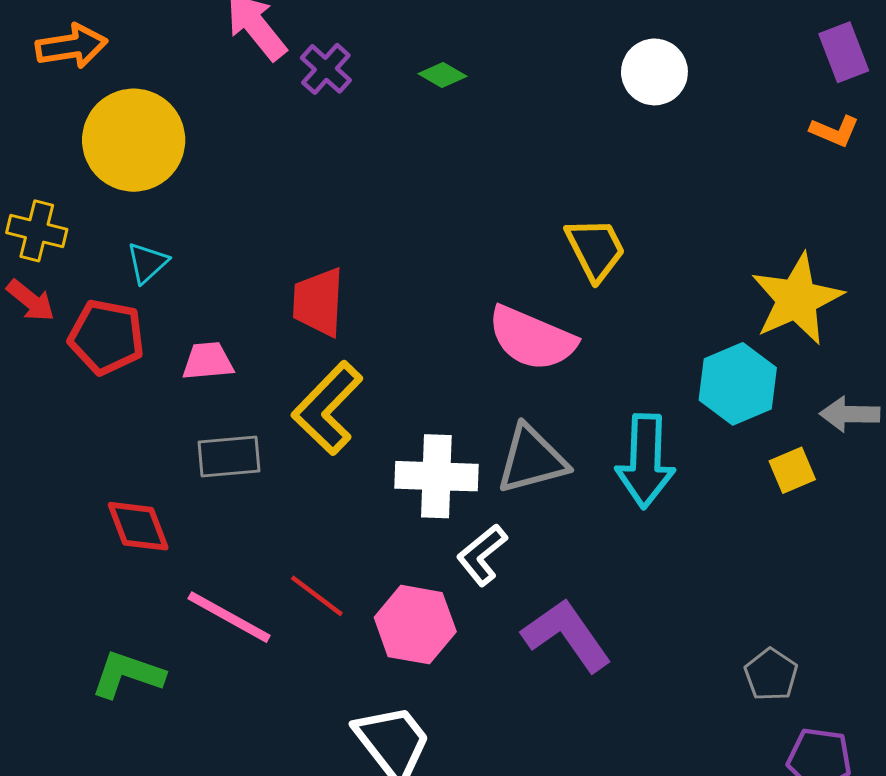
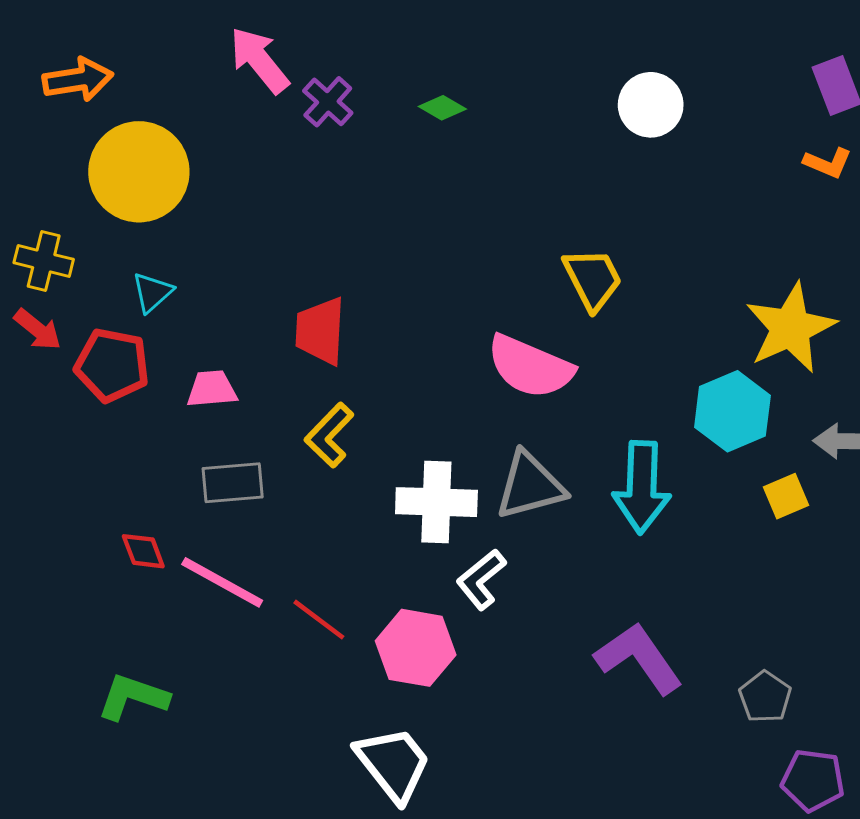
yellow L-shape: (327, 408) -> (329, 435), size x0.7
red diamond: (138, 526) -> (143, 551), size x0.7
pink line: (229, 617) -> (222, 582), moved
purple L-shape: (567, 635) -> (639, 658), moved

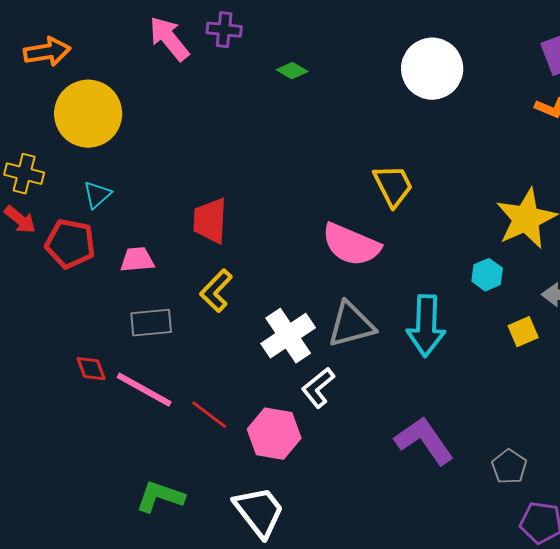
purple cross: (328, 102) -> (224, 30), moved, turned -36
white circle: (651, 105) -> (432, 69), size x1.4
cyan hexagon: (732, 411) -> (487, 275), size x0.6
white cross: (436, 502) -> (288, 336), turned -36
green L-shape: (133, 697) -> (160, 497), moved

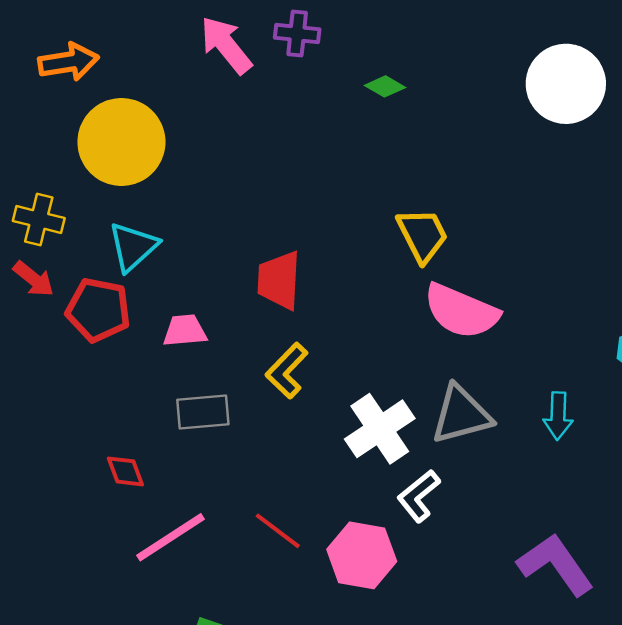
yellow trapezoid: (393, 186) -> (422, 235), moved
cyan triangle: (97, 195) -> (133, 247), size x1.4
cyan arrow: (426, 326) -> (558, 416), size x0.6
pink line: (144, 390) -> (171, 537), moved, turned -62

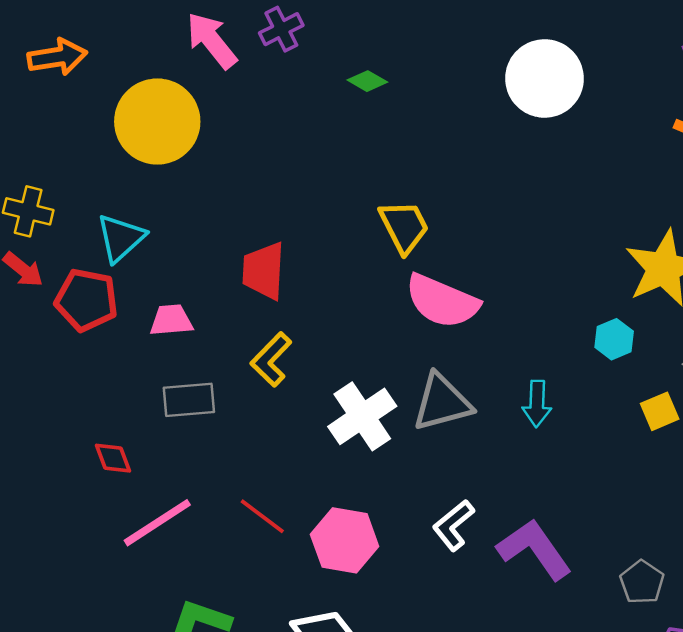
purple cross: (297, 33) -> (281, 29), turned -33
yellow circle: (121, 142) -> (157, 122), moved
white L-shape: (419, 496) -> (453, 525), moved

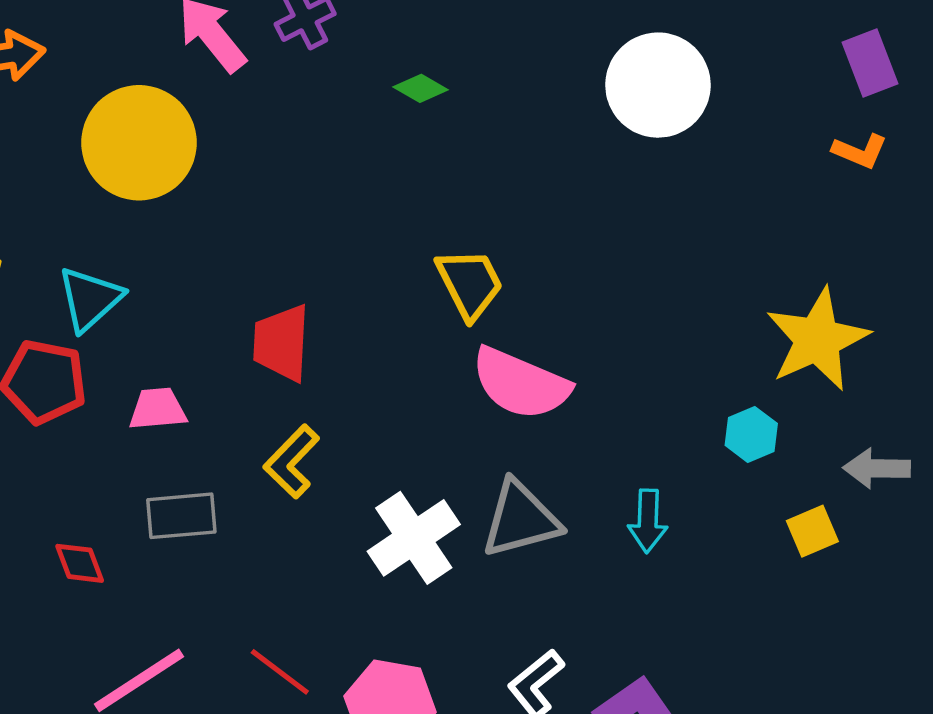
red diamond: (113, 458) -> (80, 563), moved

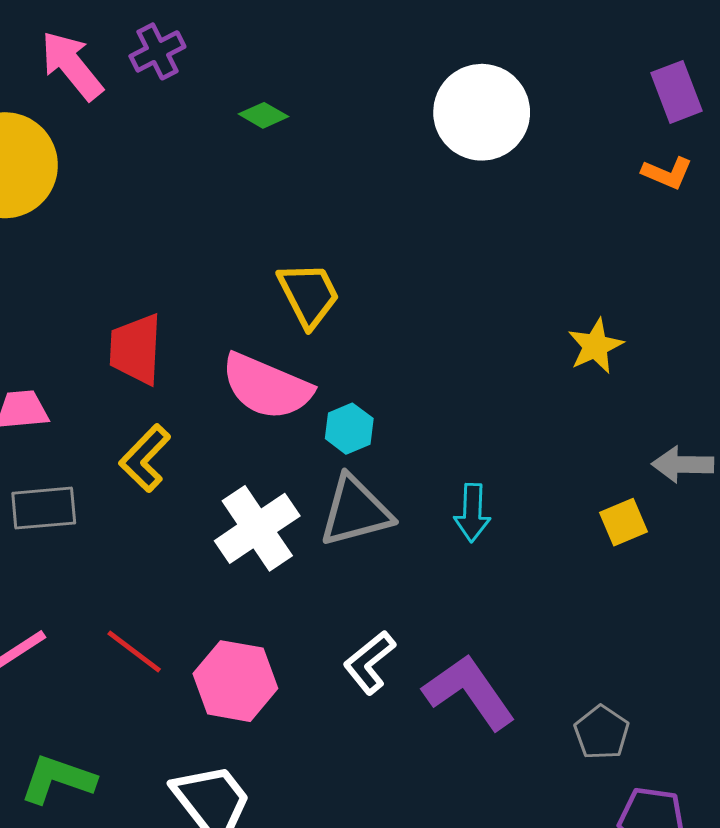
yellow star: (817, 339) -> (595, 346), moved, size x0.6
pink semicircle: (521, 384) -> (267, 387), moved
cyan hexagon: (751, 434) -> (349, 429), moved

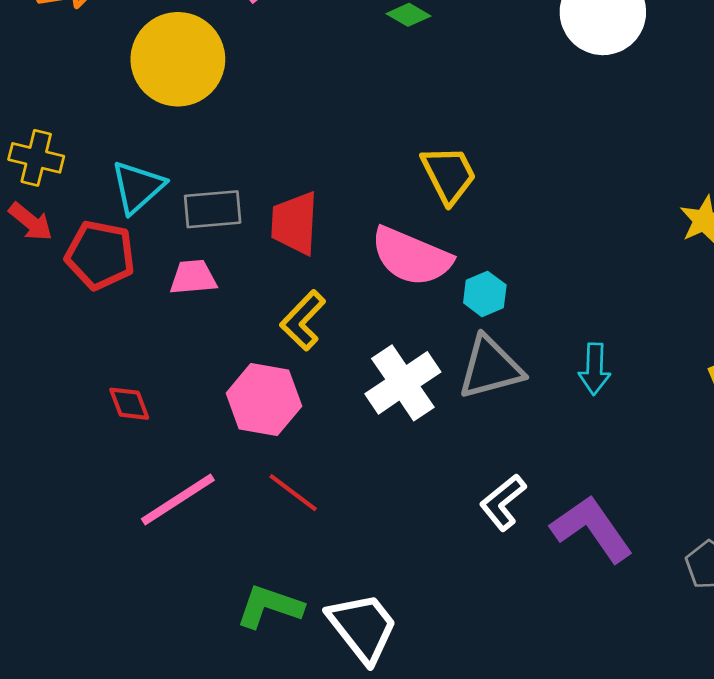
gray rectangle: (44, 508) -> (213, 209), moved
pink hexagon: (235, 681) -> (264, 400), moved
green L-shape: (58, 779) -> (270, 606), moved

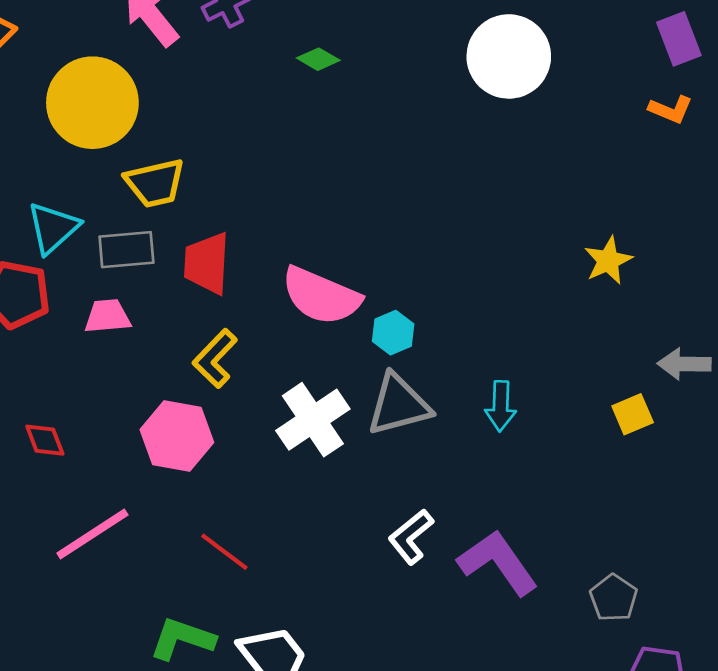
yellow trapezoid: (449, 175) -> (155, 183), moved, turned 104
red line: (293, 493) -> (224, 552), moved

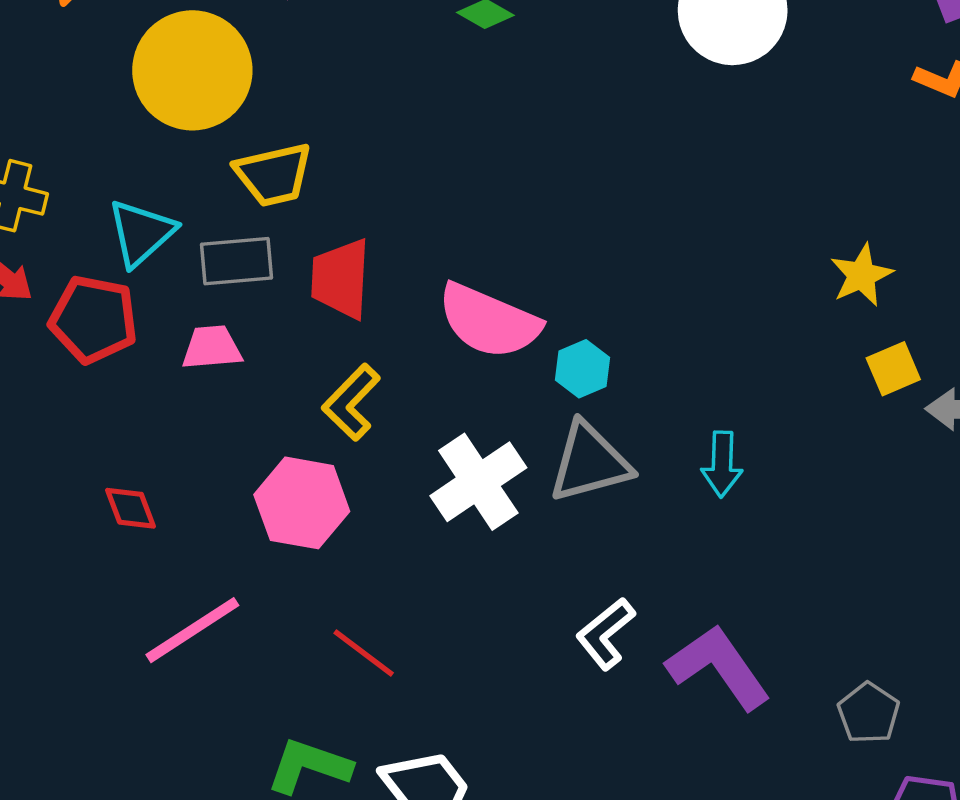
yellow square: (633, 414) -> (893, 369), moved

